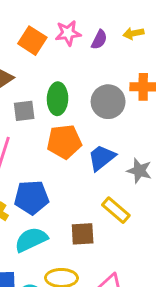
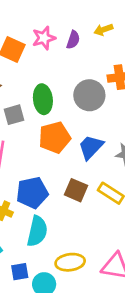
brown square: (83, 234) -> (76, 190), moved, turned 35
cyan semicircle: (31, 240) -> (37, 231), turned 136

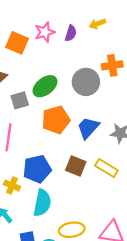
green ellipse: (43, 99) -> (45, 86), turned 60

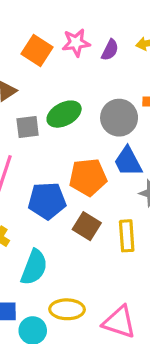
orange pentagon: (56, 120) -> (88, 177), moved
blue trapezoid: (88, 128) -> (128, 161), moved, turned -80
yellow rectangle: (106, 168) -> (127, 236), turned 45
blue pentagon: (37, 169) -> (47, 201), moved

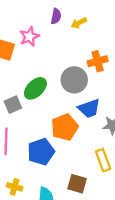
purple semicircle: (110, 50) -> (56, 16), moved
blue trapezoid: (128, 161) -> (89, 108), turned -65
brown square: (87, 226) -> (77, 184), moved

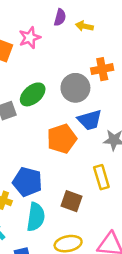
yellow arrow: (79, 23) -> (84, 26), turned 35
blue pentagon: (41, 152) -> (27, 182), moved, turned 30

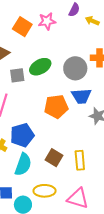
yellow rectangle: (101, 177) -> (80, 160), moved
blue pentagon: (27, 182) -> (22, 135), turned 30

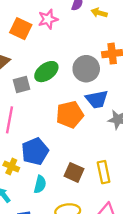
cyan semicircle: (23, 164) -> (40, 184), size x0.7

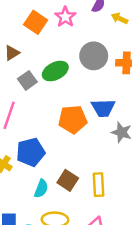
pink star: (48, 19) -> (65, 17), turned -30
gray circle: (86, 69) -> (94, 56), moved
gray square: (22, 84) -> (27, 80), turned -30
cyan semicircle: (40, 184) -> (41, 189), moved

